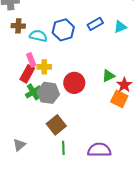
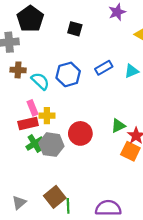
cyan semicircle: (38, 36) -> (40, 81), turned 30
red rectangle: (27, 74) -> (28, 123), turned 48
brown square: (56, 125) -> (55, 197), moved

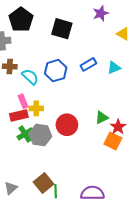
black square: (75, 29) -> (62, 29), size x1.5

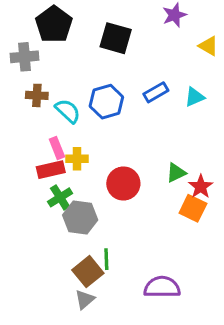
gray hexagon: (40, 135) -> (80, 218), moved
gray triangle: (11, 188) -> (85, 299), moved
green line: (56, 191) -> (106, 259), moved

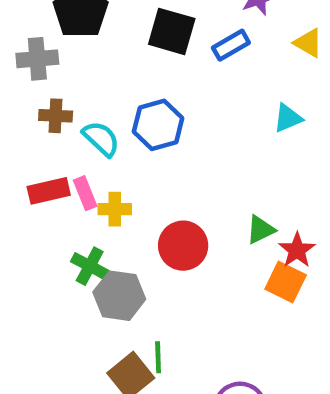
blue rectangle: (156, 92) -> (231, 45), moved
red rectangle: (51, 170) -> (49, 191), moved
green cross: (60, 197) -> (90, 266), turned -30

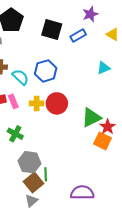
yellow cross: (115, 209) -> (37, 103), moved
green triangle: (261, 230) -> (91, 118), size x1.5
red circle: (183, 246) -> (57, 103), moved
gray hexagon: (119, 296) -> (29, 162), moved

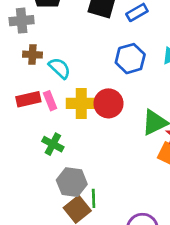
blue hexagon: (46, 71) -> (130, 59), moved
yellow cross: (37, 103) -> (81, 103), size x1.5

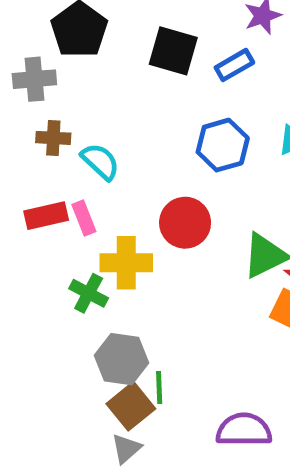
yellow cross: (81, 103) -> (126, 263), moved

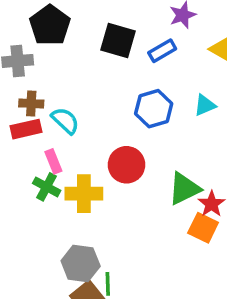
red rectangle: (46, 216) -> (26, 129), moved
green cross: (89, 293) -> (47, 187), moved

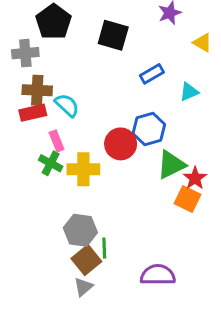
blue rectangle: (162, 51) -> (152, 74), moved
brown cross: (31, 104) -> (37, 90), size x1.4
blue hexagon: (154, 109) -> (149, 129), moved

